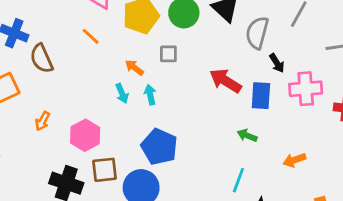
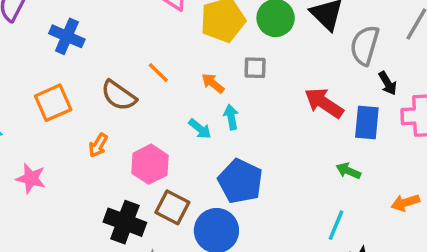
orange line: (91, 36) -> (158, 73), moved
brown semicircle: (42, 59) -> (119, 96), moved, turned -32
cyan arrow: (122, 93) -> (200, 129), moved, turned -30
brown square: (105, 170) -> (172, 207), turned 32

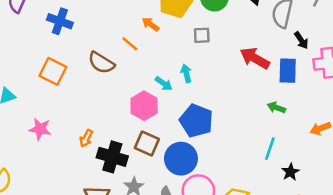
orange arrow: (213, 83) -> (150, 24), moved
orange square: (53, 103) -> (53, 71), turned -36
orange arrow: (98, 145) -> (86, 138), moved
pink hexagon: (150, 164) -> (144, 106), moved

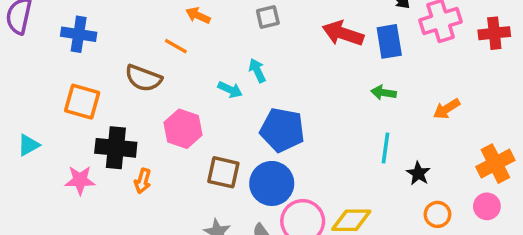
pink hexagon: (144, 106) -> (183, 129), moved
black cross: (112, 157) -> (116, 148), moved

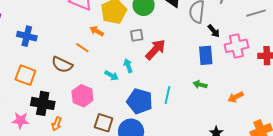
red arrow: (343, 33) -> (155, 49), moved, turned 110
cyan line: (385, 148) -> (167, 95), moved

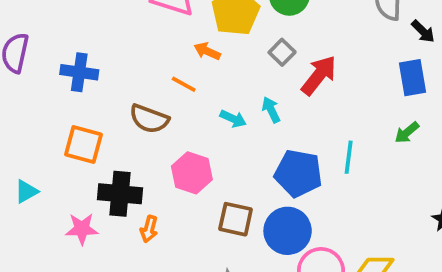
gray square: (137, 35) -> (282, 52), turned -32
cyan arrow: (112, 75) -> (233, 119), moved
green arrow: (200, 85) -> (407, 133), turned -48

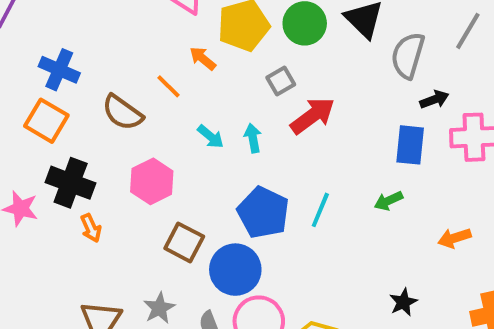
black arrow: (423, 31) -> (434, 99), turned -80
blue cross: (79, 72) -> (59, 70), moved
orange arrow: (149, 229) -> (91, 228), turned -55

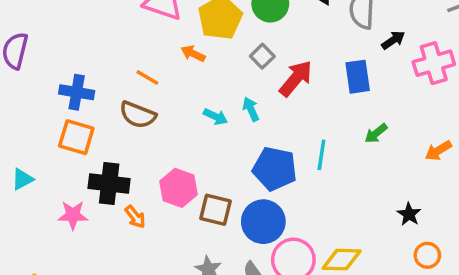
orange line: (169, 86) -> (147, 78), moved
blue rectangle: (410, 145) -> (358, 77), moved
pink hexagon: (152, 181) -> (179, 188), moved

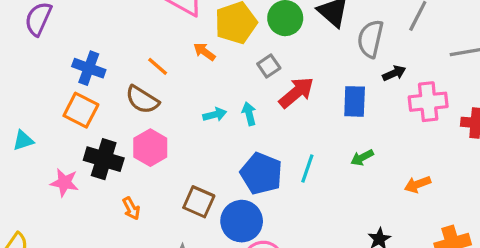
cyan arrow: (215, 117) -> (215, 115), turned -50
pink hexagon: (179, 188) -> (150, 148), moved
orange arrow: (135, 217) -> (131, 208), moved

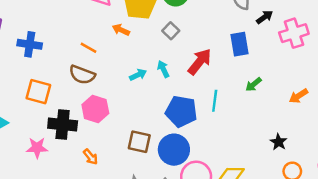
blue cross: (89, 68) -> (30, 44), moved
red arrow: (296, 92) -> (200, 62), moved

